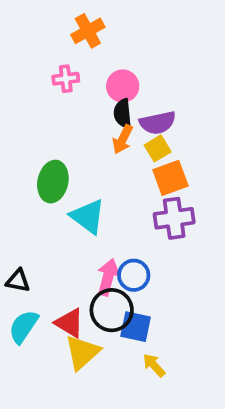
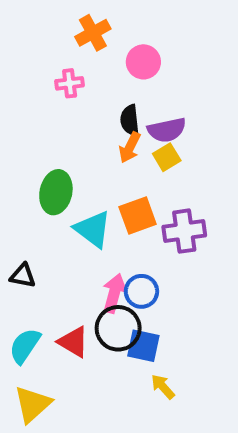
pink circle: (123, 86) -> (143, 62), moved
orange square: (170, 178) -> (138, 216), moved
black triangle: (18, 281) -> (23, 276), moved
yellow triangle: (82, 352) -> (33, 404), moved

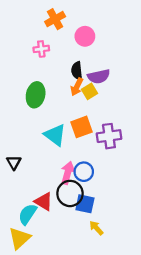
yellow square: (167, 157) -> (89, 91), moved
green ellipse: (56, 192) -> (36, 95), moved
black triangle: (23, 276) -> (14, 162), turned 49
cyan semicircle: (25, 346) -> (28, 214), moved

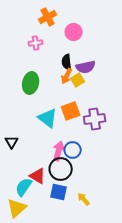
blue square: (85, 204) -> (59, 192), moved

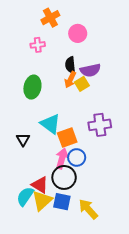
orange square: (71, 111) -> (67, 138), moved
black triangle: (12, 142) -> (23, 140), moved
yellow arrow: (84, 199) -> (88, 209), size x1.5
yellow triangle: (17, 208) -> (42, 201), moved

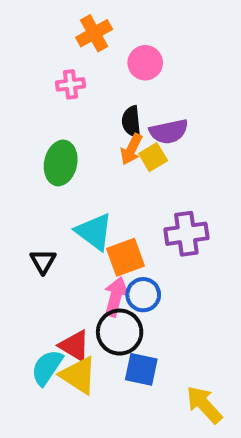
yellow triangle: (42, 201) -> (78, 375), turned -45
blue square: (62, 202) -> (141, 369), moved
yellow arrow: (88, 209) -> (204, 405), moved

